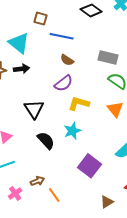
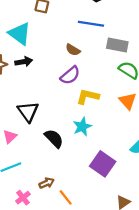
blue line: (62, 36) -> (91, 24), moved
black triangle: (34, 109) -> (28, 112), moved

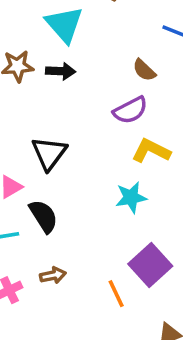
black semicircle: (54, 138) -> (44, 216), moved
orange line: (66, 197) -> (116, 294), moved

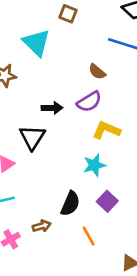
black arrow: (61, 71) -> (52, 108), moved
black semicircle: (44, 216) -> (70, 204), moved, turned 60
purple square: (150, 265) -> (107, 201), moved, size x0.7

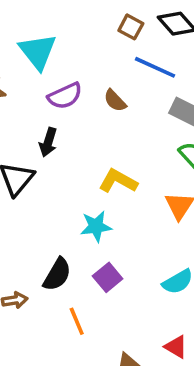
brown square: (68, 14) -> (131, 27), moved
purple semicircle: (89, 102) -> (65, 96), moved
black arrow: (52, 108) -> (48, 142), turned 102

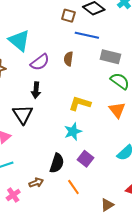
brown semicircle: (115, 101) -> (68, 59), turned 64

